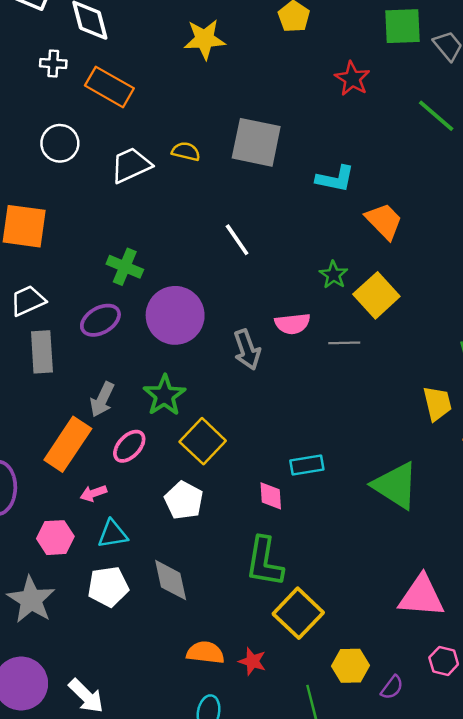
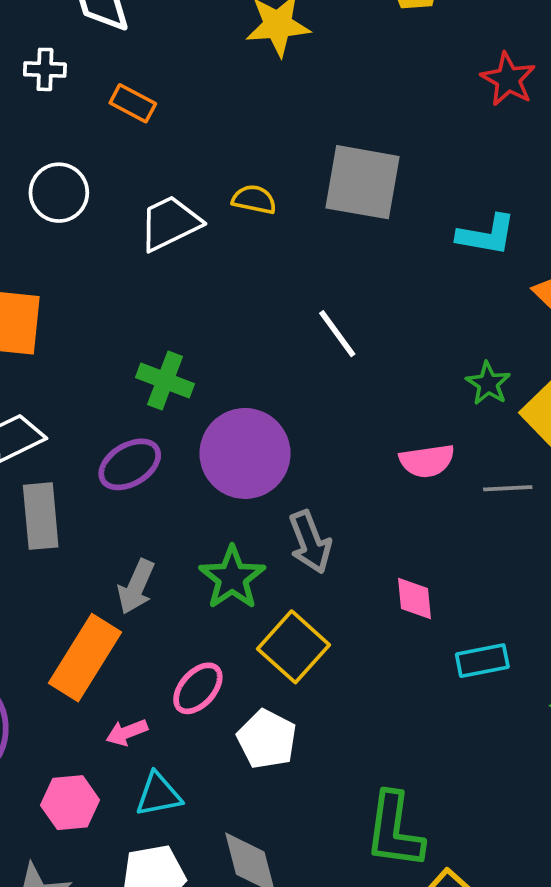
orange rectangle: (109, 87) -> (133, 103), size x0.6
gray arrow: (247, 350) -> (310, 542), moved
pink ellipse: (129, 446) -> (198, 688), moved
cyan rectangle: (307, 465) -> (482, 661), moved
pink diamond: (271, 496) -> (415, 598), moved

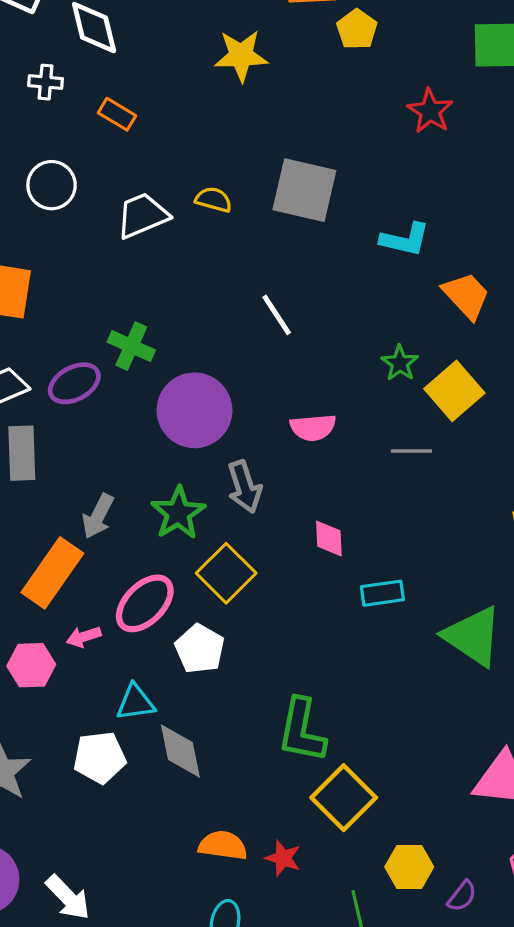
pink semicircle: (427, 461) -> (313, 427), moved
purple ellipse: (130, 464) -> (74, 383), moved
pink ellipse: (198, 688) -> (145, 603), size x1.4
cyan triangle: (158, 795) -> (135, 702), moved
pink hexagon: (70, 803) -> (31, 665), moved

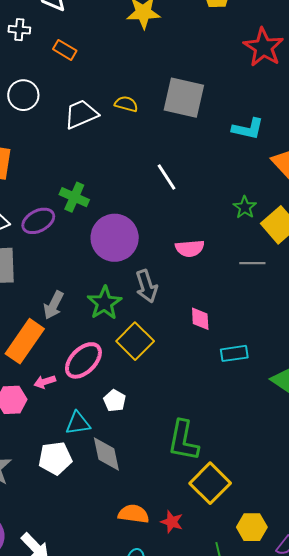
red star: (430, 111) -> (263, 47), size x1.4
white pentagon: (200, 649) -> (115, 401), moved, size x0.7

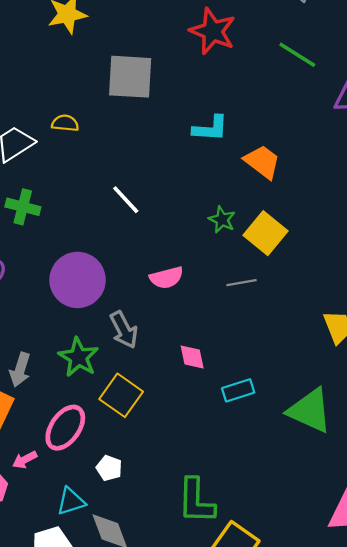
gray square: (184, 98) -> (130, 77), moved
green cross: (74, 197) -> (23, 207), moved

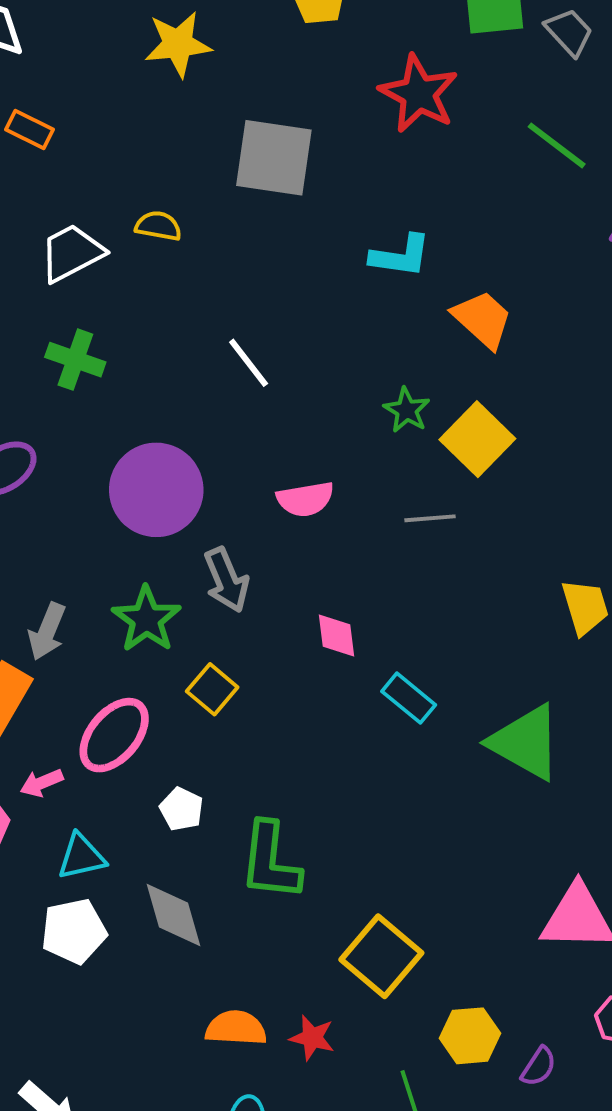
cyan rectangle: (238, 390) -> (409, 698), turned 52
yellow square: (121, 395) -> (212, 689), size x0.7
cyan triangle: (71, 501) -> (81, 857), moved
green L-shape: (196, 501) -> (270, 861), moved

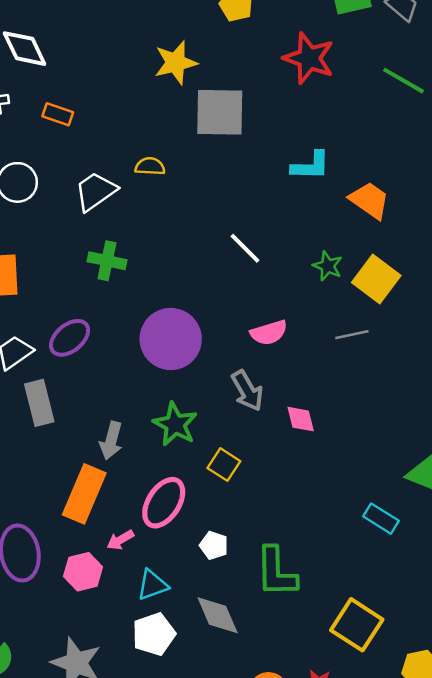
yellow star: (178, 44) -> (176, 63), moved
white line: (249, 363) -> (245, 248), moved
gray arrow: (226, 580) -> (247, 391), moved
cyan rectangle: (409, 698) -> (381, 519), moved

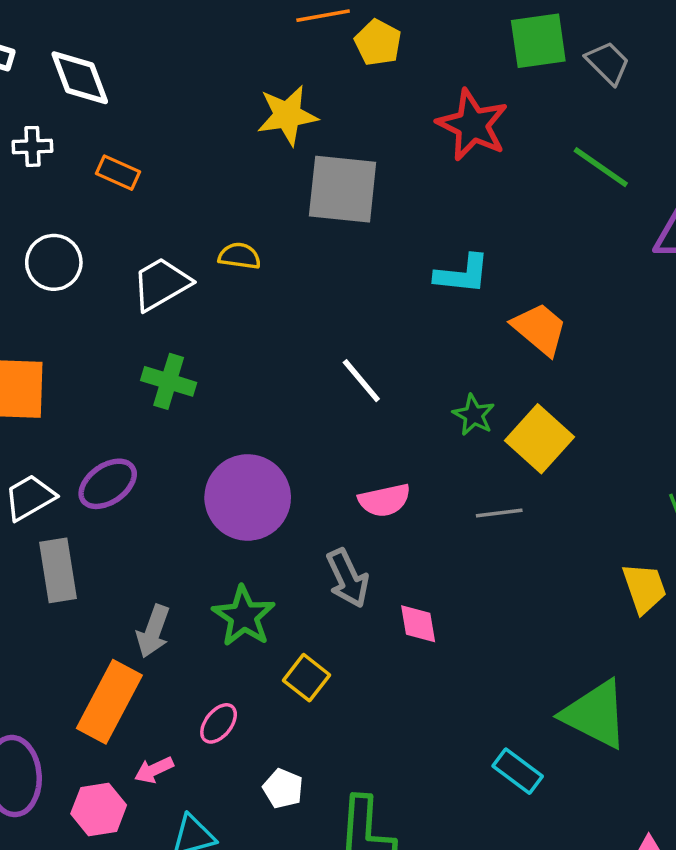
pink ellipse: (164, 503) -> (219, 723), size x0.6

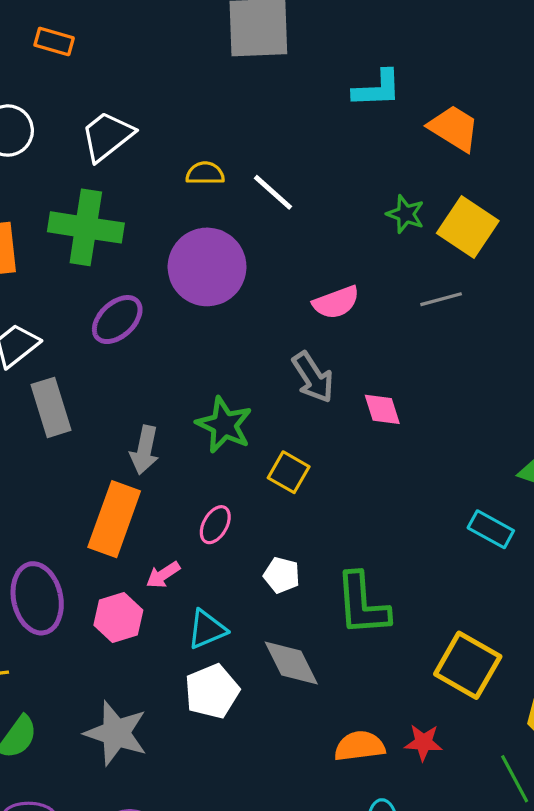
yellow semicircle: (239, 256) -> (205, 173), moved
green cross: (169, 381) -> (86, 227), moved, size x1.5
white line: (361, 381) -> (273, 192), moved
purple ellipse: (108, 484) -> (117, 320), moved
purple circle: (248, 497) -> (207, 267), moved

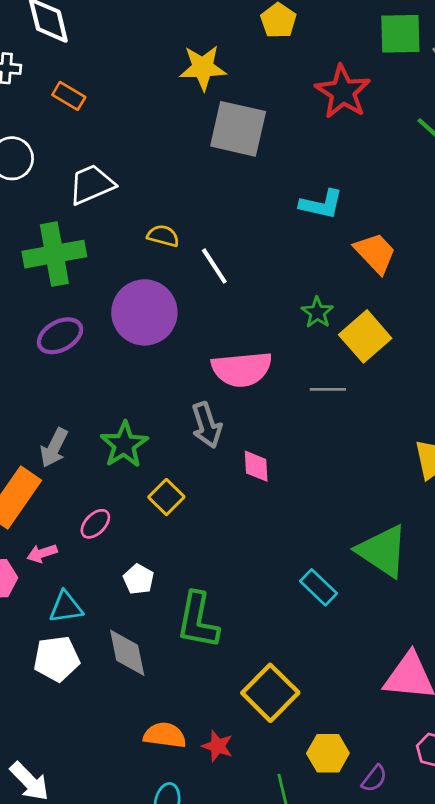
green cross: (86, 227) -> (54, 254), turned -34
pink semicircle: (336, 302) -> (242, 369), size x1.5

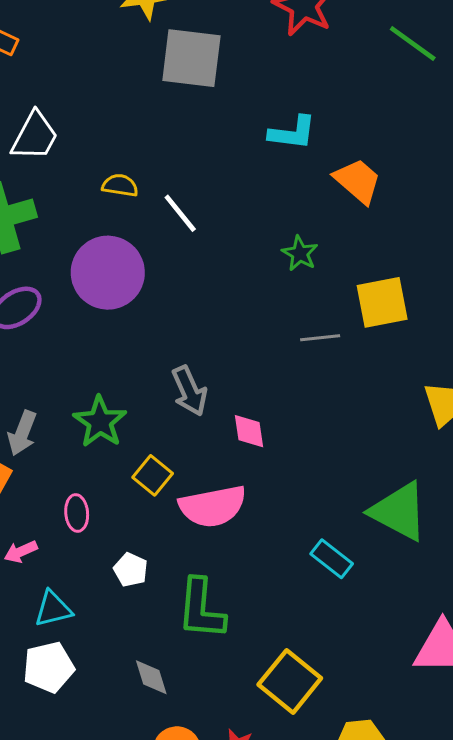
white trapezoid: (92, 184) -> (35, 136), turned 147
yellow square: (365, 336) -> (382, 302), moved, turned 36
pink semicircle: (242, 369) -> (213, 506), moved
pink ellipse: (95, 524) -> (77, 513), turned -44
gray diamond: (127, 653) -> (151, 677), moved, size x0.7

